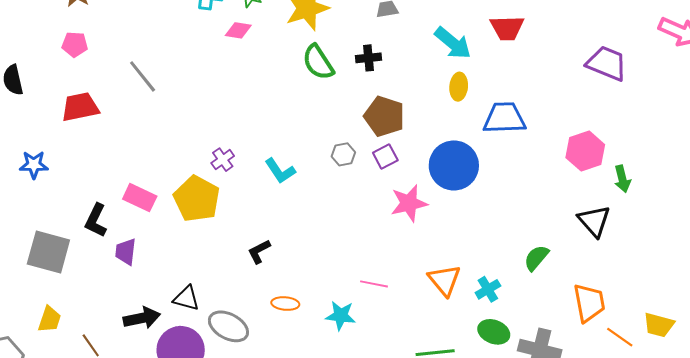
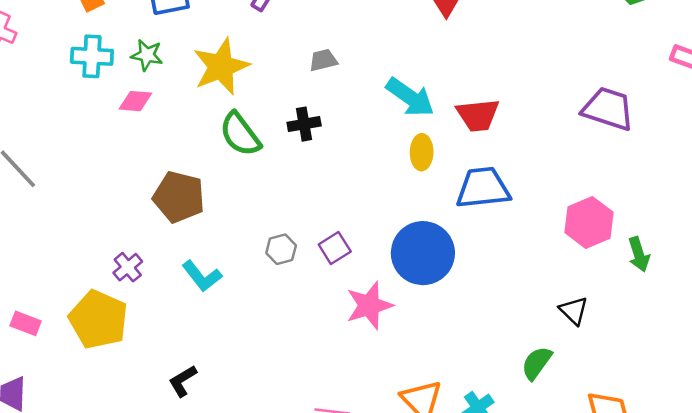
red trapezoid: (507, 28) -> (478, 115), moved
brown pentagon: (384, 116) -> (179, 197), moved
pink rectangle: (140, 198) -> (26, 323), size x0.7
black triangle: (594, 221) -> (574, 311), moved, size x0.7

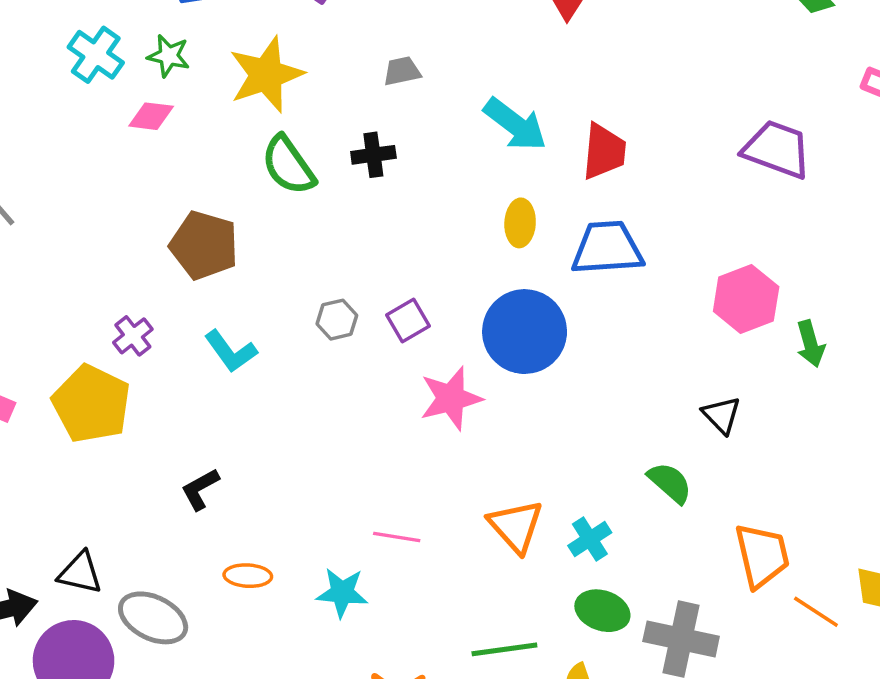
cyan cross: (92, 56) -> (96, 55), turned 30
red trapezoid: (478, 115) -> (604, 151), turned -81
yellow ellipse: (422, 152) -> (520, 223), moved
green semicircle: (537, 363) -> (670, 483), turned 93

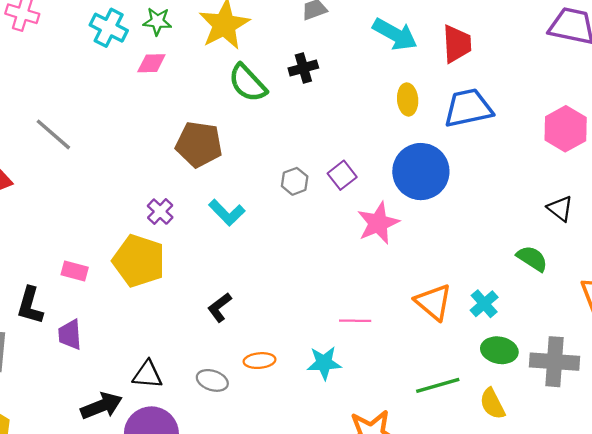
gray ellipse: (153, 618) -> (212, 380), moved, size x0.7

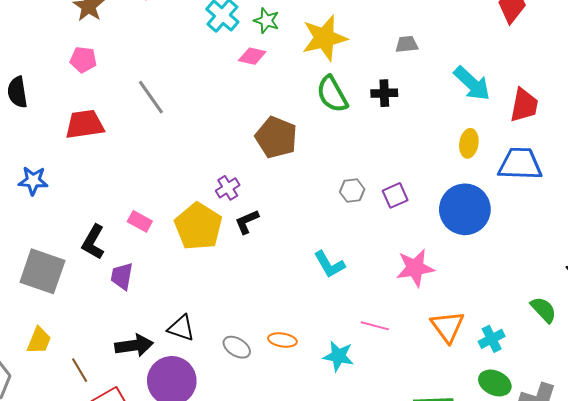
cyan L-shape: (227, 213) -> (329, 264), moved
pink star: (378, 223) -> (415, 268), moved
black L-shape: (220, 307) -> (247, 222), moved

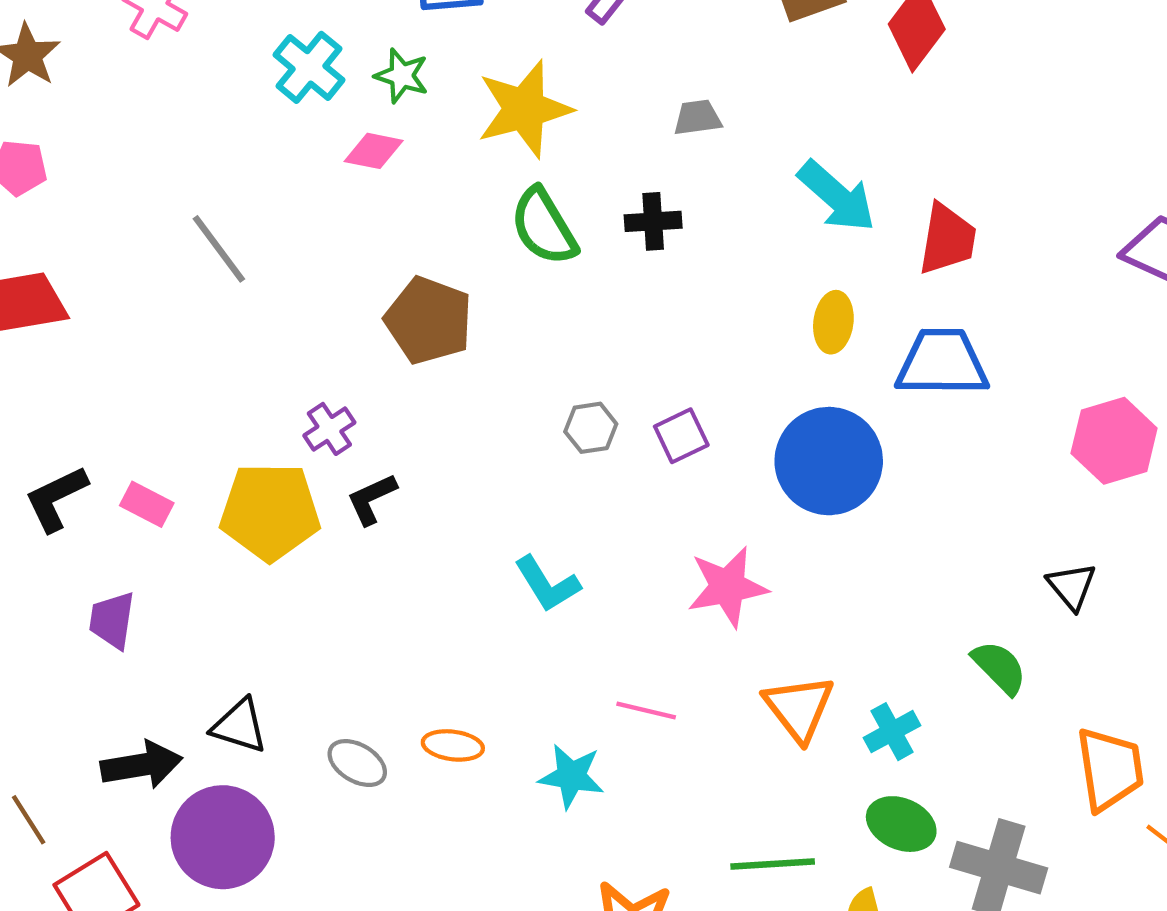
gray line: (151, 97) -> (219, 249), moved
yellow pentagon: (198, 226) -> (270, 512), turned -30
black L-shape: (93, 242) -> (56, 498), moved, turned 36

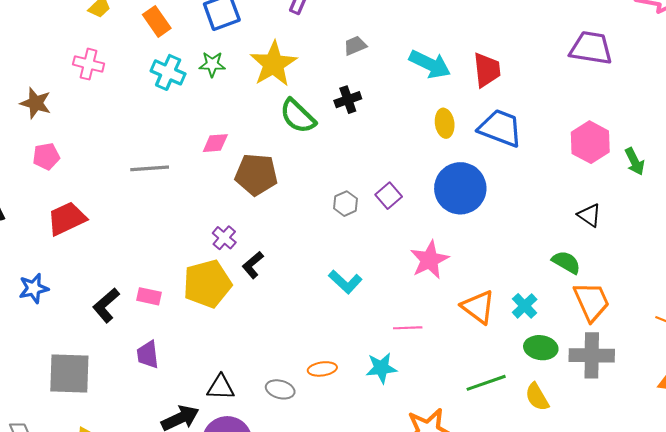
pink diamond: (374, 151) -> (215, 143), moved
gray line: (219, 249) -> (150, 168), turned -42
blue trapezoid: (942, 363) -> (500, 128), turned 36
orange trapezoid: (1110, 769) -> (592, 302), moved

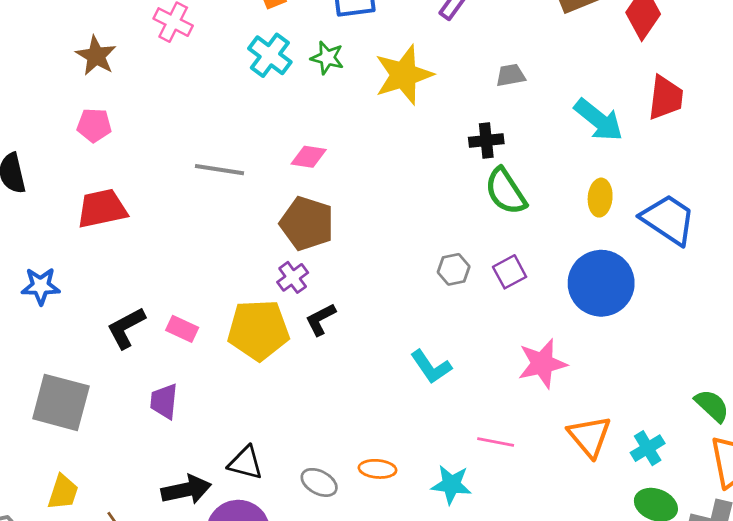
red trapezoid: (487, 70) -> (666, 98), moved
green semicircle: (298, 116) -> (506, 191), moved
brown pentagon: (256, 175) -> (307, 224), moved

